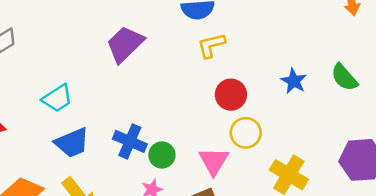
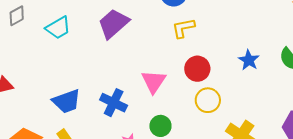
cyan trapezoid: (57, 98) -> (58, 28), moved
green circle: (162, 155) -> (160, 126), moved
pink triangle: (214, 161) -> (154, 82), moved

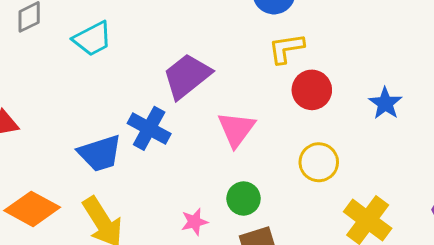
purple trapezoid: (113, 24) -> (187, 76), moved
red circle: (197, 69) -> (312, 90), moved
blue cross: (114, 103) -> (149, 128), moved

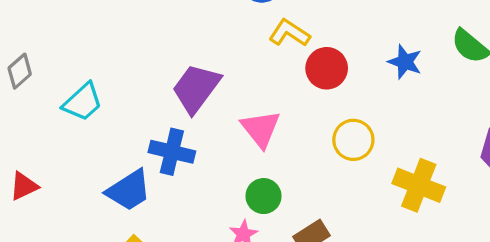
cyan trapezoid: (92, 39) -> (83, 102), moved
yellow L-shape: (286, 48) -> (289, 33), turned 57
green circle: (244, 198) -> (263, 196), moved

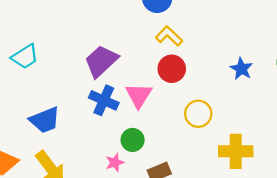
red circle: (327, 68) -> (172, 69), moved
blue cross: (172, 152) -> (104, 100), moved
yellow cross: (419, 185) -> (236, 151), turned -32

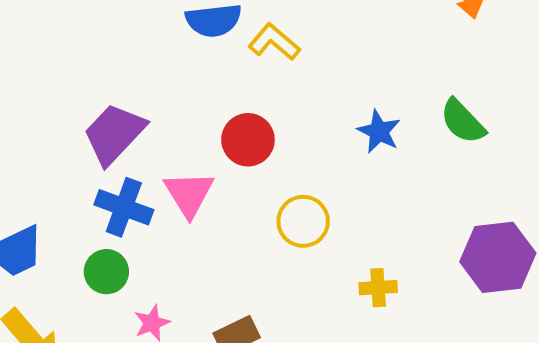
yellow L-shape: (169, 36) -> (274, 42), moved
green circle: (133, 140) -> (106, 272), moved
yellow cross: (236, 151) -> (378, 288), size x0.6

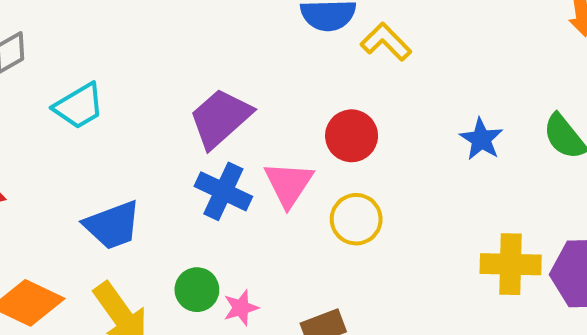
yellow circle: (303, 221) -> (356, 219), moved
green circle: (106, 272) -> (197, 290), moved
yellow cross: (378, 288) -> (511, 264), moved, size x1.6

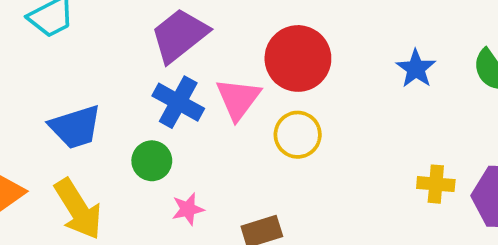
red circle: (352, 136) -> (298, 58), size x1.4
yellow cross: (511, 264) -> (436, 184), size x0.7
green circle: (197, 290) -> (152, 161), moved

